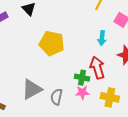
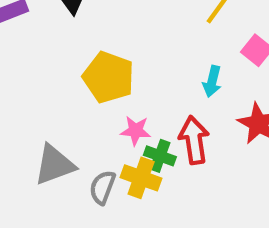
pink star: (82, 92) -> (136, 131), moved
yellow cross: (110, 97) -> (141, 178), moved

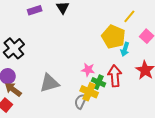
yellow pentagon: (109, 77) -> (113, 37), moved
gray semicircle: (102, 187) -> (81, 101), moved

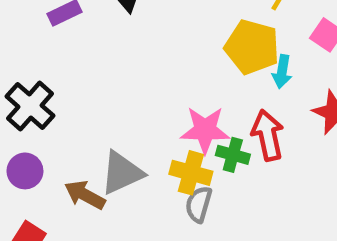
pink star: (88, 70) -> (205, 130), size x1.5
brown arrow: (13, 89) -> (85, 195), moved
yellow cross: (89, 92) -> (191, 173), moved

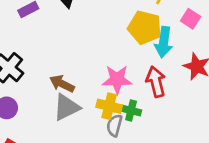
cyan arrow: (282, 72) -> (164, 42), size x1.5
green cross: (233, 155) -> (131, 111), moved
brown arrow: (85, 195) -> (62, 84), moved

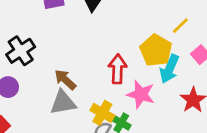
pink star: (117, 79) -> (141, 94), moved
red arrow: (156, 82) -> (117, 69), moved

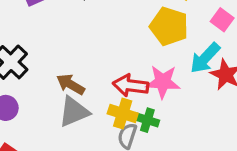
red arrow: (117, 69) -> (131, 85), moved, turned -72
cyan arrow: (169, 69) -> (205, 58), moved, turned 32

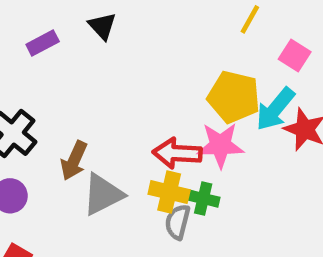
yellow pentagon: (169, 26) -> (234, 97), moved
brown arrow: (71, 84) -> (74, 161), moved, turned -92

